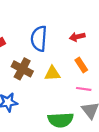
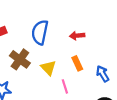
yellow triangle: (52, 73) -> (48, 68), turned 42
pink line: (84, 89) -> (65, 86), moved, turned 56

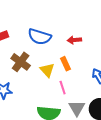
blue semicircle: (40, 32) -> (40, 37), turned -85
orange rectangle: (77, 63) -> (66, 64), moved

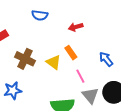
blue semicircle: (40, 37) -> (40, 15), moved, size x0.7
pink line: (63, 88) -> (80, 76), moved

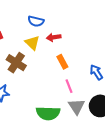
red arrow: (76, 27) -> (54, 37), moved
yellow triangle: (54, 62) -> (32, 43), moved

